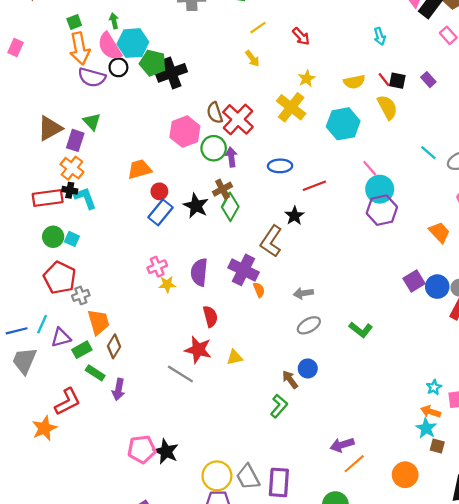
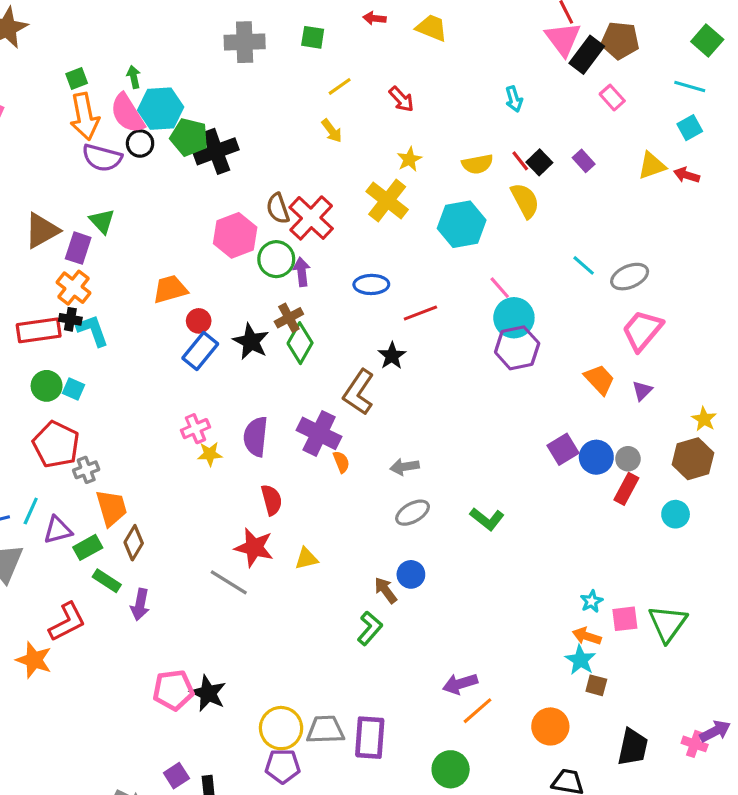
black square: (397, 81) -> (539, 162), turned 35
orange star: (44, 428) -> (34, 660), turned -30
gray trapezoid: (248, 477) -> (325, 730), turned 116

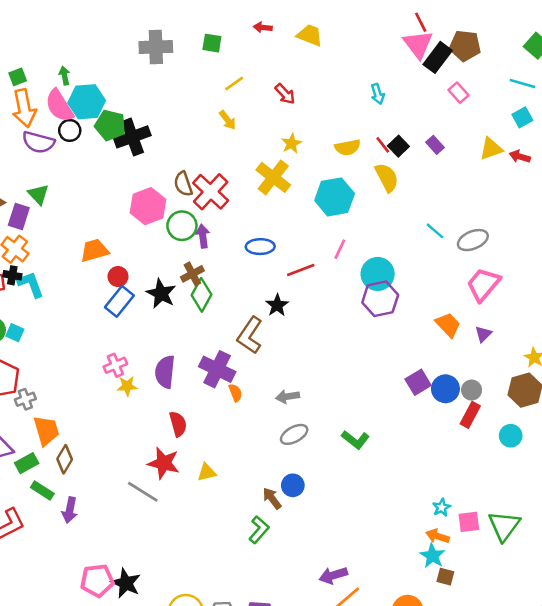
pink line: (500, 288) -> (340, 249), moved, turned 66

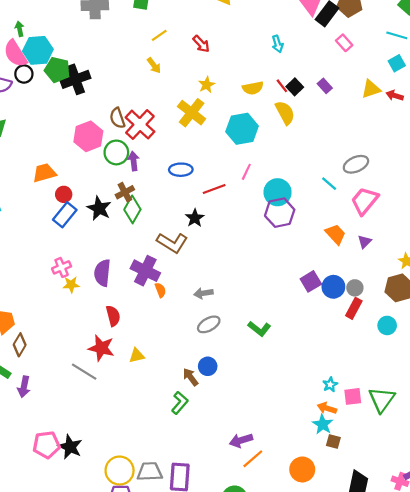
cyan line: (435, 231) -> (329, 184), moved
brown L-shape: (250, 335) -> (172, 243), turned -92

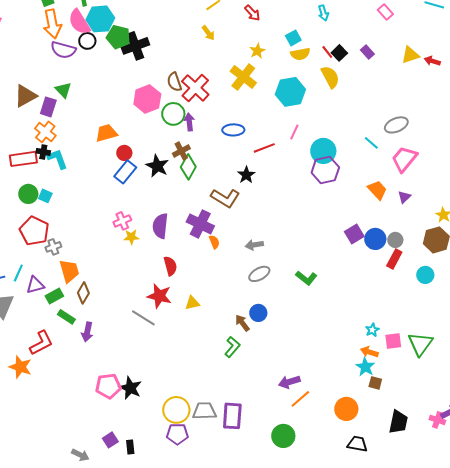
cyan square: (397, 63) -> (293, 38), moved

